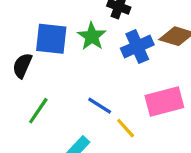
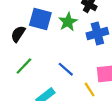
yellow line: (126, 128) -> (90, 90), moved

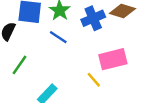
blue line: (66, 69) -> (58, 37), moved

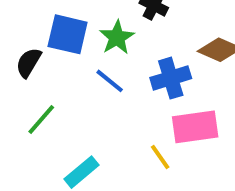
blue cross: (93, 18) -> (171, 78), moved

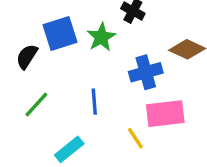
blue square: (68, 34) -> (60, 34), turned -32
blue line: (110, 81) -> (94, 102), moved, turned 45

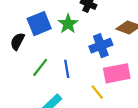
green line: (36, 104) -> (40, 67), moved

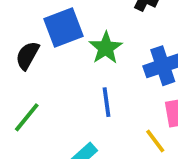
green star: (68, 24) -> (106, 48), moved
green line: (40, 67) -> (27, 117), moved

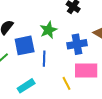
blue square: (64, 27) -> (25, 45), moved

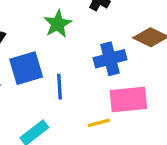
green star: (48, 30) -> (58, 24), moved
yellow line: (67, 83) -> (99, 123), turned -72

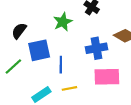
yellow line: (99, 123) -> (69, 88), moved

